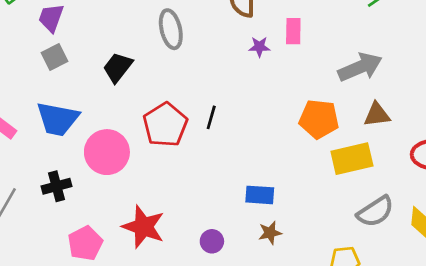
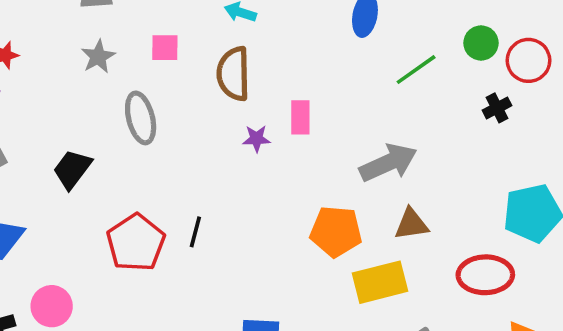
pink circle: (107, 152) -> (52, 306), moved, size x0.7

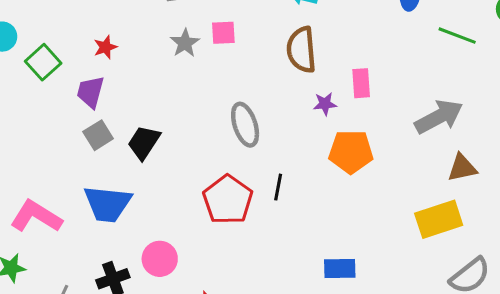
pink square: (165, 48) -> (223, 33), moved
green line: (416, 70) -> (457, 36), turned 60
gray ellipse: (141, 118) -> (245, 125), moved
black trapezoid: (72, 169) -> (144, 142), moved
orange pentagon: (336, 231) -> (351, 152), moved

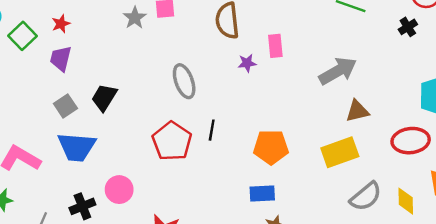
red star: (105, 47) -> (61, 24), moved
gray square: (98, 135) -> (65, 106), moved
orange pentagon: (351, 152) -> (271, 147), moved

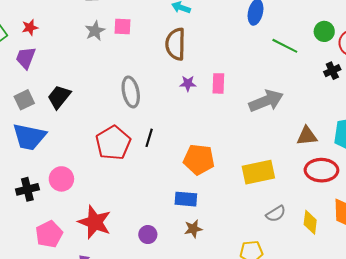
pink rectangle: (275, 46) -> (218, 83), moved
brown triangle: (357, 111) -> (307, 136), moved
gray semicircle: (366, 197) -> (276, 214), size x0.7

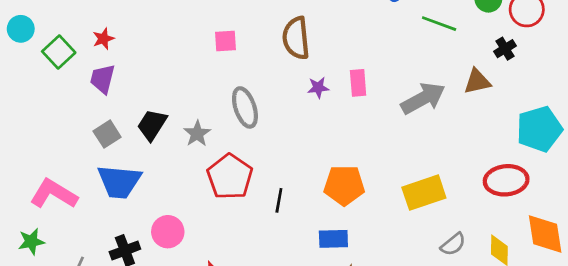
pink square: (123, 26) -> (226, 41), moved
gray star: (95, 31) -> (197, 134), moved
brown triangle: (307, 136) -> (477, 81), moved
black line: (149, 138) -> (279, 200), moved

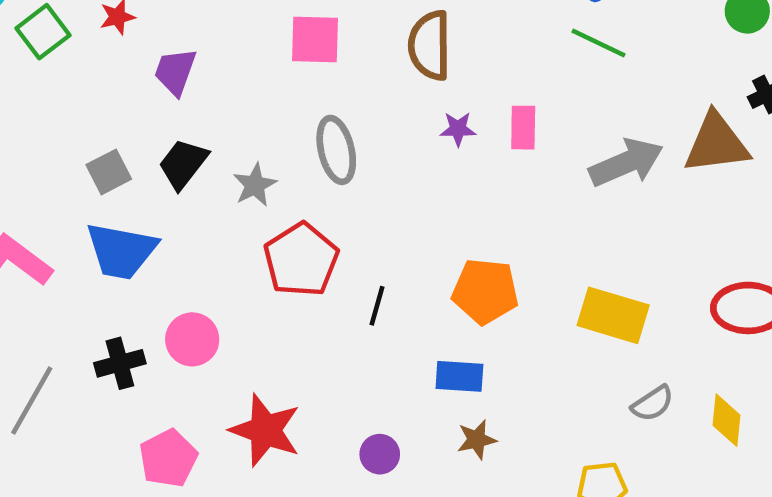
green line: (439, 24) -> (598, 43), moved
pink square: (226, 41) -> (315, 40), size x1.4
purple trapezoid: (103, 79) -> (175, 72), moved
brown triangle: (477, 81) -> (716, 143), size x1.5
yellow rectangle: (424, 193) -> (613, 315), turned 30

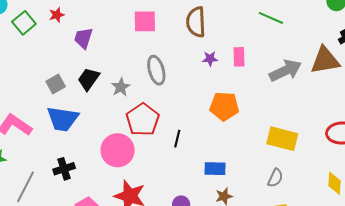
orange pentagon: (485, 291) -> (224, 106), moved
pink circle: (192, 339) -> (118, 150), moved, size x1.4
gray semicircle: (653, 404) -> (275, 178), moved, turned -30

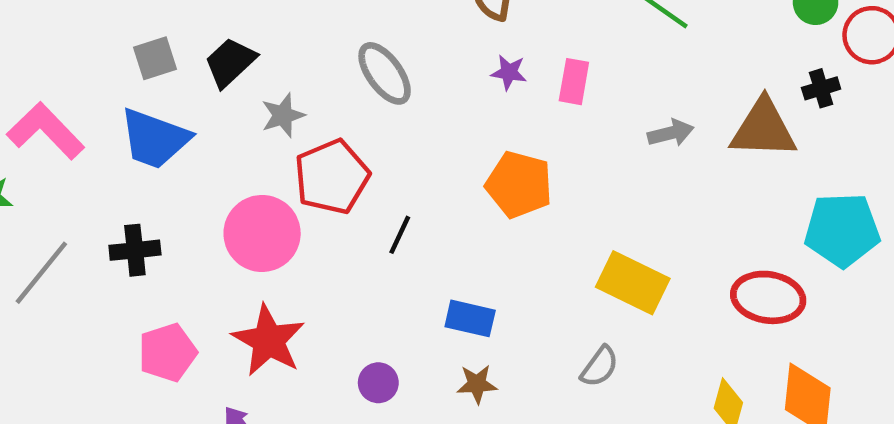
gray ellipse: (156, 70) -> (385, 73), turned -32
gray arrow: (285, 71) -> (671, 133), size x0.6
gray star: (121, 87) -> (283, 115), moved

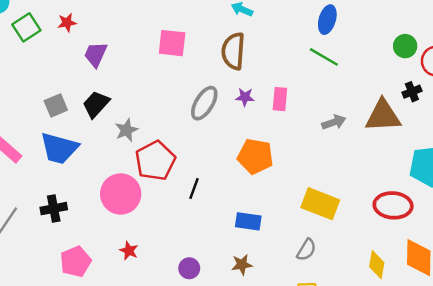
gray ellipse: (385, 73) -> (204, 103), moved, turned 72
blue rectangle: (470, 318) -> (248, 221), moved
red star: (268, 340) -> (129, 251), size x0.5

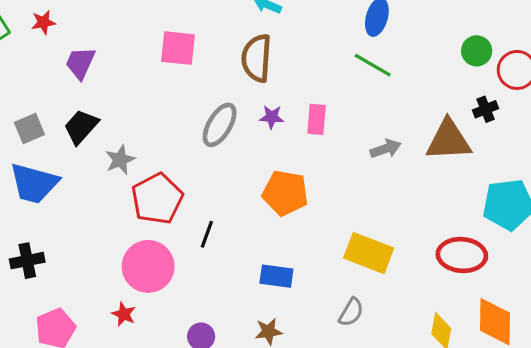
pink circle: (121, 194) -> (148, 266), moved

